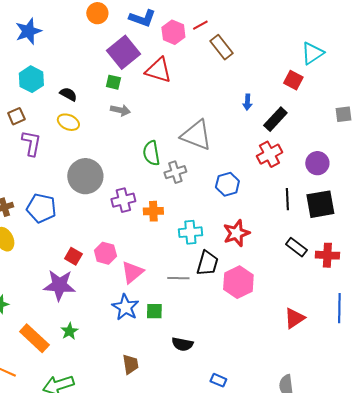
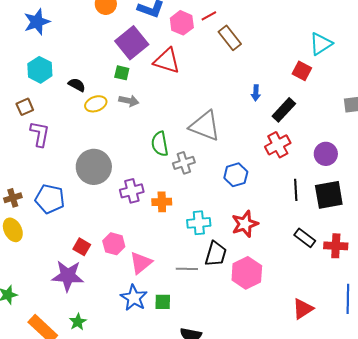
yellow ellipse: (68, 122) -> (96, 104), moved, turned -45

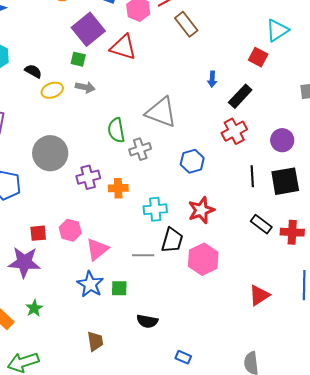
red square: (82, 247) -> (38, 233), turned -36

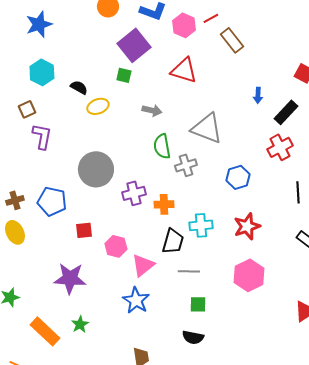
red triangle: (123, 47) -> (184, 70), moved
gray arrow: (85, 87) -> (152, 110), moved
red square: (38, 233) -> (84, 230), moved
black trapezoid: (172, 240) -> (173, 241), moved
green square: (119, 288) -> (198, 304), moved

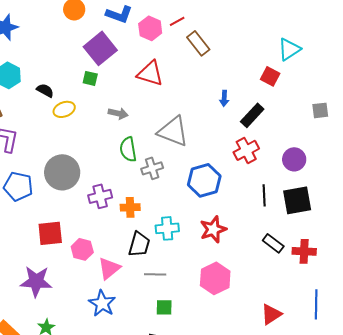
blue hexagon: (238, 177) -> (204, 180), size x1.4
blue pentagon: (52, 201) -> (18, 186), moved
red square: (84, 230) -> (50, 233), size x1.5

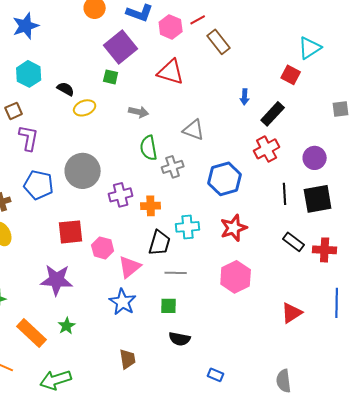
gray triangle: (173, 131) -> (194, 130), size x0.7
green square: (164, 307) -> (169, 306), moved

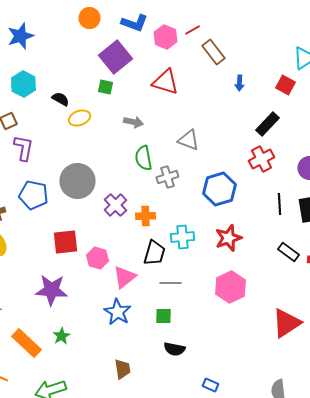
blue arrow: (245, 97) -> (239, 83), moved
purple cross: (121, 195) -> (115, 205), turned -30
red triangle: (292, 313) -> (286, 323), size x1.4

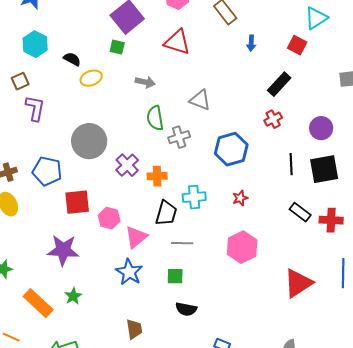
red cross: (261, 159) -> (273, 119), size x0.7
blue pentagon: (33, 195) -> (47, 171), moved
red star: (228, 238) -> (240, 198), size x0.6

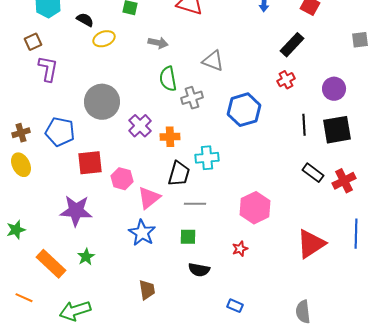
red star: (240, 198) -> (240, 249), moved
red cross: (331, 220) -> (344, 181), turned -30

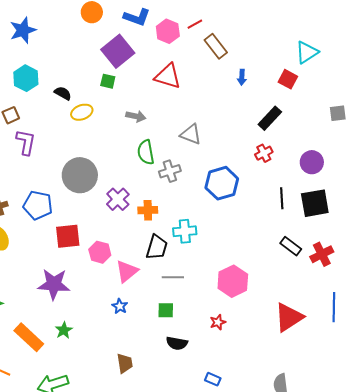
blue star: (142, 233) -> (120, 306), size x0.6

